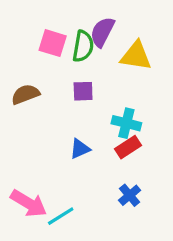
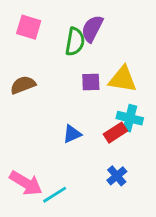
pink square: (53, 43) -> (29, 27), moved
yellow triangle: (136, 56) -> (123, 79), moved
purple square: (83, 91) -> (91, 82), moved
cyan cross: (126, 123) -> (130, 118), moved

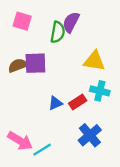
purple square: (91, 82) -> (35, 63), moved, size x1.5
red rectangle: (115, 133) -> (78, 102), moved
blue cross: (117, 176) -> (90, 135), size x1.5

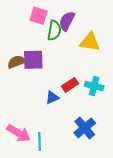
pink square: (22, 21) -> (39, 16), moved
yellow triangle: (94, 61) -> (90, 42), moved
red rectangle: (78, 102) -> (70, 85), moved
cyan line: (42, 150) -> (40, 142), turned -60

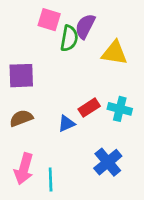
purple square: (33, 60) -> (21, 76), moved
brown semicircle: (17, 62) -> (21, 118), moved
pink arrow: (19, 133) -> (24, 169), turned 75

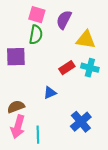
green semicircle: (69, 38) -> (36, 35), moved
red rectangle: (89, 108) -> (67, 68), moved
cyan cross: (120, 109) -> (90, 68), moved
brown semicircle: (21, 118) -> (16, 107), moved

